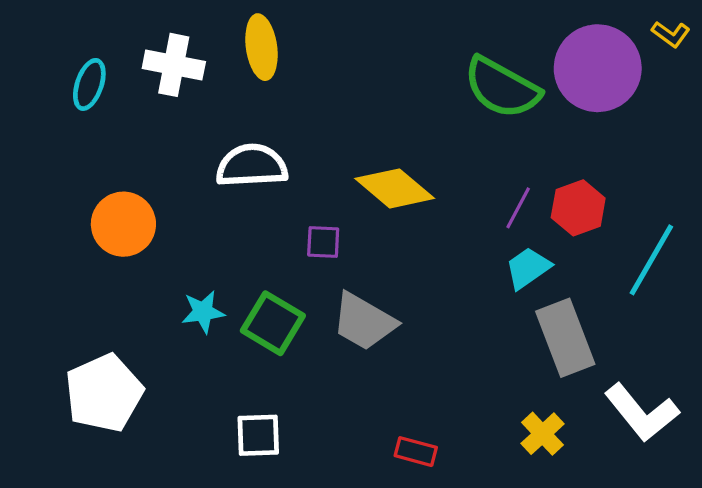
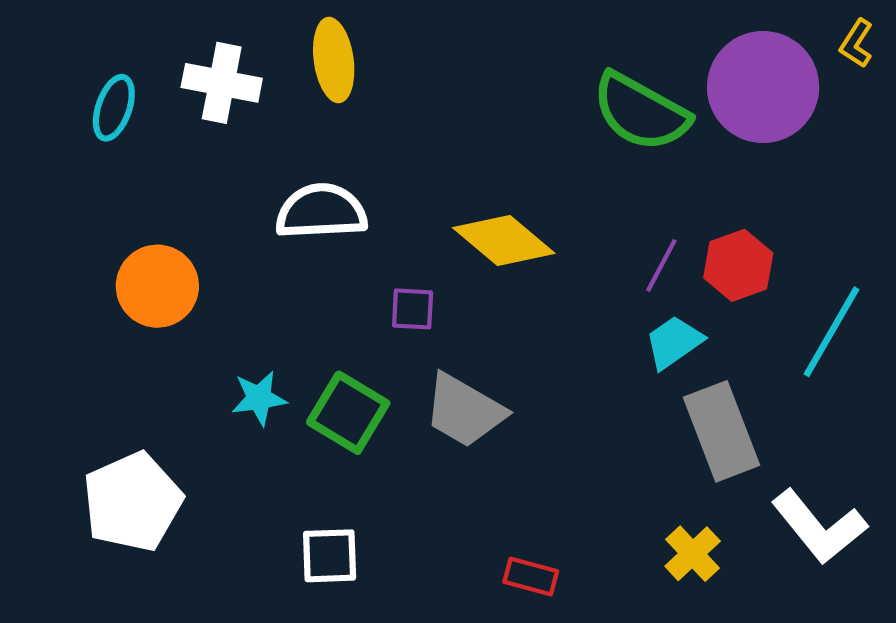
yellow L-shape: (671, 34) -> (856, 43), turned 87

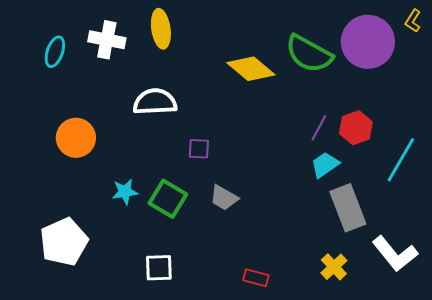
yellow diamond: (504, 240) -> (251, 69), moved
gray trapezoid: (464, 411) -> (224, 198), size x0.7

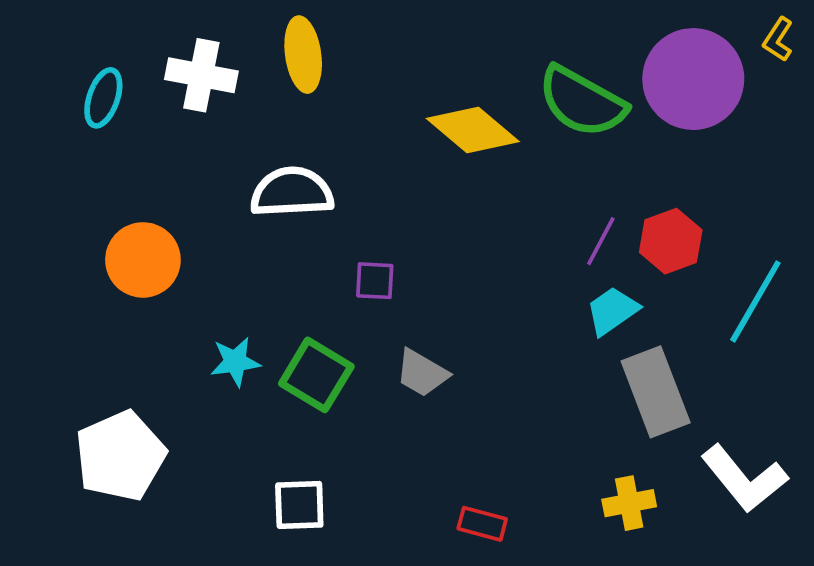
yellow cross: (334, 267) -> (629, 503), turned 32

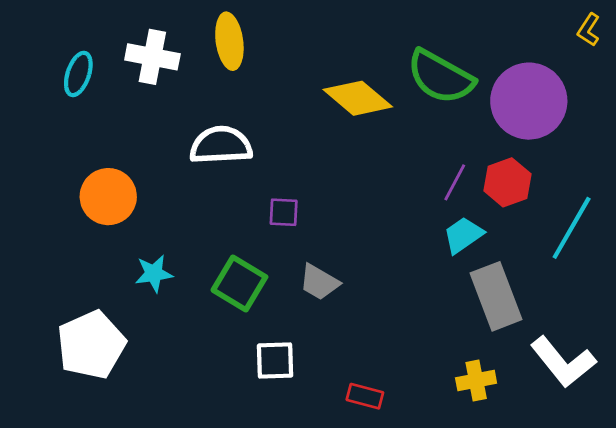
purple circle: (693, 79) -> (529, 101), moved
cyan star: (235, 362) -> (154, 274), moved
white square: (299, 505) -> (275, 361), moved

